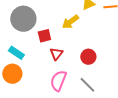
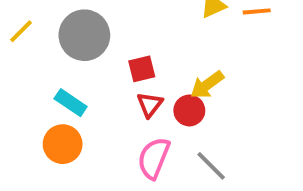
yellow arrow: (70, 22) -> (207, 85), moved
red square: (44, 36) -> (142, 69), moved
red circle: (88, 57) -> (189, 110), moved

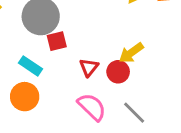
red square: (142, 69) -> (57, 41), moved
pink semicircle: (154, 158) -> (92, 107), turned 112

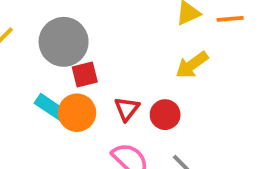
yellow arrow: (131, 53) -> (192, 65), moved
orange circle: (25, 97) -> (77, 113), moved

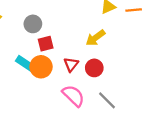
gray circle: (64, 42) -> (33, 24), size x0.6
yellow arrow: (192, 65) -> (95, 38), moved

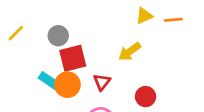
red square: (46, 44) -> (73, 58), size x1.5
red circle: (94, 68) -> (146, 97), moved

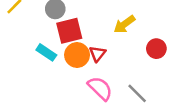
orange circle: (67, 85) -> (77, 55), moved
red circle: (146, 97) -> (156, 49), moved

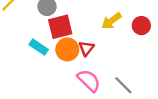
red circle: (156, 49) -> (141, 26), moved

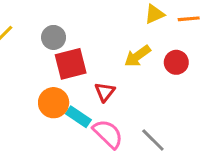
cyan rectangle: (39, 47) -> (78, 117), moved
orange circle: (67, 49) -> (54, 103), moved

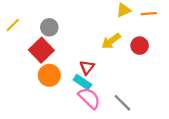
red square: (71, 64) -> (41, 50), moved, turned -30
cyan rectangle: (78, 117) -> (82, 82), moved

